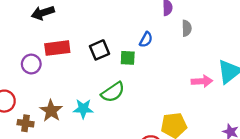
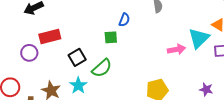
black square: (99, 50) -> (77, 57), moved
cyan star: (83, 109) -> (78, 85), turned -30

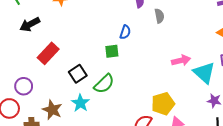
red rectangle: (50, 36) -> (48, 53), turned -30
cyan triangle: (199, 38) -> (204, 73), moved, turned -30
purple circle: (29, 53) -> (24, 86), moved

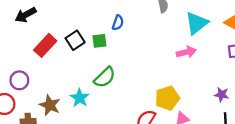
blue semicircle: (125, 32) -> (118, 23), moved
green square: (112, 51) -> (99, 41), moved
cyan triangle: (204, 73) -> (197, 23), moved, turned 40
black square: (78, 74) -> (75, 40), moved

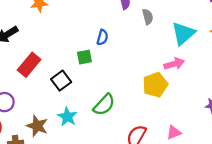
black square: (75, 40) -> (61, 81), moved
green semicircle: (105, 77) -> (104, 105), moved
yellow pentagon: (167, 98) -> (155, 85), moved

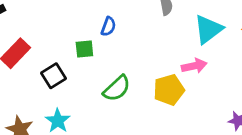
green semicircle: (104, 105) -> (117, 88), moved

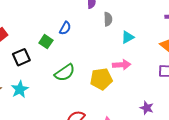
cyan triangle: (208, 29) -> (128, 37), moved, size x0.6
green square: (84, 49) -> (46, 42), turned 32

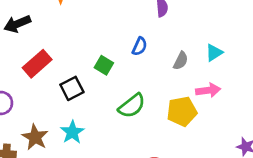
gray semicircle: (108, 19) -> (181, 61), moved, turned 32
blue semicircle: (65, 28) -> (140, 46), moved

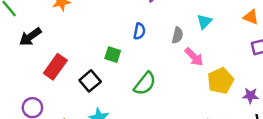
pink arrow: (208, 90) -> (194, 57), moved, turned 66
yellow pentagon: (182, 111) -> (220, 81), moved

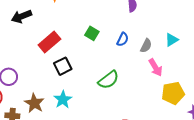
blue semicircle: (139, 31) -> (123, 39), moved
green square: (113, 55) -> (92, 33), moved
red rectangle: (55, 67) -> (49, 42), moved

